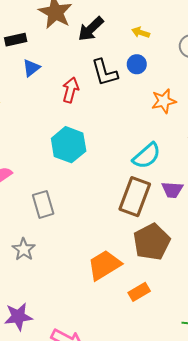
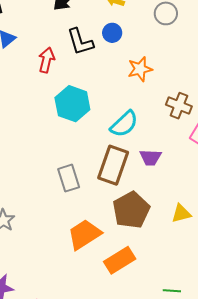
cyan hexagon: (69, 145) -> (72, 104), moved
gray rectangle: (43, 204) -> (69, 178), moved
orange rectangle: (139, 292) -> (120, 260), size x1.4

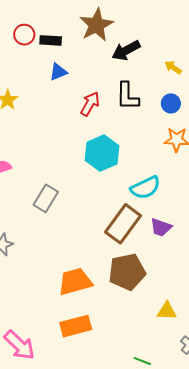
blue circle: (112, 33) -> (171, 103), moved
gray rectangle: (69, 178) -> (46, 198), moved, turned 32
yellow triangle: (181, 213) -> (167, 311), moved
orange rectangle: (120, 260) -> (76, 326), moved

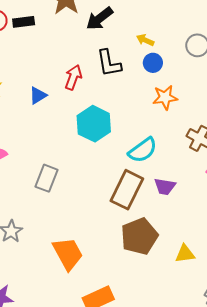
yellow arrow: (173, 67) -> (145, 40), moved
blue triangle: (58, 72) -> (38, 95), moved
orange trapezoid: (75, 282) -> (68, 254), moved, turned 87
yellow triangle: (167, 311) -> (185, 254), moved

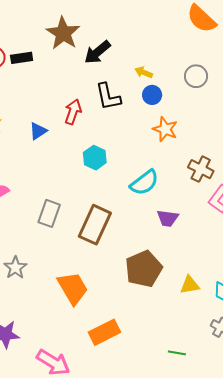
orange star: (165, 97) -> (165, 129), turned 30
cyan hexagon: (94, 124) -> (95, 158), size x0.7
brown rectangle: (127, 190) -> (95, 225), moved

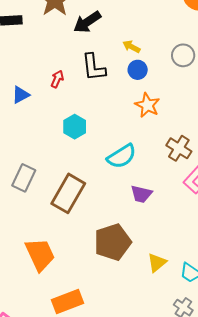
red arrow: (73, 112) -> (57, 79), size x0.7
yellow triangle: (190, 285) -> (157, 263), turned -35

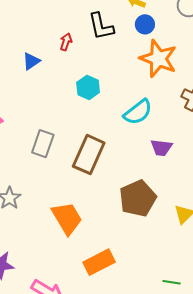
orange star: (147, 105) -> (158, 59), size x1.5

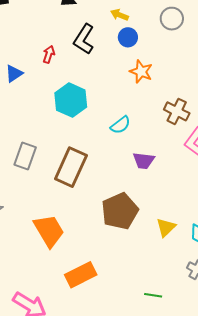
black L-shape: (101, 26) -> (84, 39), turned 44
orange star: (158, 59) -> (141, 72), size x0.6
cyan hexagon: (88, 87) -> (71, 100), size x1.4
cyan semicircle: (138, 112) -> (120, 125), size x0.7

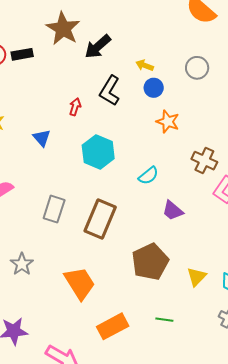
blue triangle: (14, 74) -> (42, 138), moved, turned -36
purple trapezoid: (144, 161) -> (173, 211), turned 35
green line: (153, 295) -> (164, 320), moved

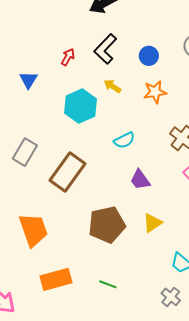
yellow arrow: (145, 65) -> (112, 86), moved
orange star: (168, 122) -> (155, 92), turned 30
yellow triangle: (197, 277) -> (152, 223), moved

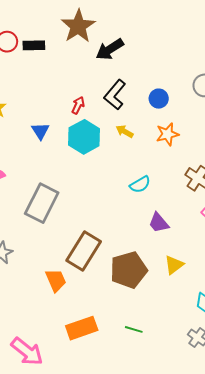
cyan hexagon: (80, 106) -> (84, 137), moved
gray rectangle: (25, 152) -> (42, 203), size x1.4
brown rectangle: (68, 172) -> (84, 251), moved
orange trapezoid: (33, 230) -> (56, 280), size x0.7

